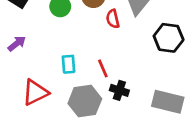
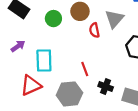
cyan rectangle: (69, 64) -> (44, 60), moved, size x1.5
black cross: (119, 90) -> (106, 87), moved

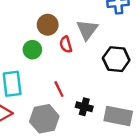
green circle: (53, 19) -> (32, 50), moved

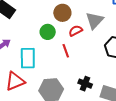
red semicircle: (66, 44) -> (76, 31), turned 72
red line: (59, 89) -> (66, 51), moved

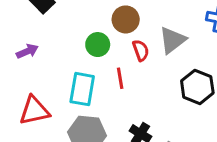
red semicircle: (76, 31) -> (141, 50), turned 88
cyan rectangle: (28, 58) -> (82, 89), moved

